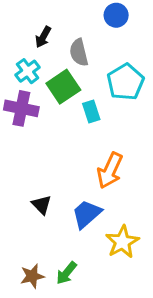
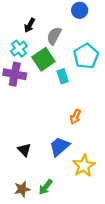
gray semicircle: (79, 52) -> (54, 36), turned 42
orange arrow: (110, 171) -> (75, 117), size x0.6
black triangle: (42, 205) -> (24, 150), moved

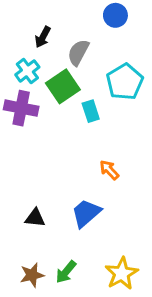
orange arrow: (75, 117) -> (109, 170), turned 112
black triangle: (24, 150) -> (35, 218), turned -40
yellow star: (84, 166) -> (122, 273), moved

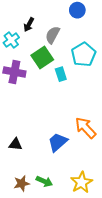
cyan cross: (27, 71) -> (11, 40), moved
orange arrow: (109, 170) -> (86, 128), moved, size x1.6
black triangle: (35, 218) -> (15, 144), moved
green arrow: (66, 272) -> (44, 181), turned -105

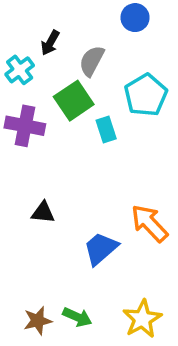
black triangle: (15, 144) -> (43, 212), moved

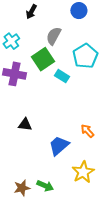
black arrow: (50, 43) -> (31, 12), moved
cyan rectangle: (106, 129) -> (62, 76), turned -40
orange arrow: (149, 223) -> (87, 131), size x0.6
yellow star: (142, 319) -> (83, 172), moved

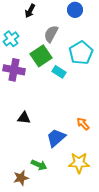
yellow star: (83, 172) -> (79, 163), turned 30
green arrow: (45, 186) -> (39, 165), moved

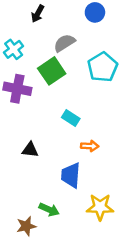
gray semicircle: (51, 34) -> (64, 43), turned 30
cyan rectangle: (59, 72) -> (71, 118), moved
orange arrow: (83, 124) -> (90, 146), moved, turned 136
blue trapezoid: (56, 138) -> (71, 175), turned -45

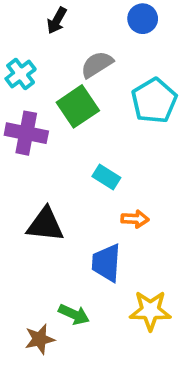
black triangle: (30, 150) -> (45, 225), size x1.5

